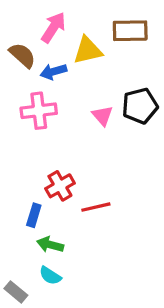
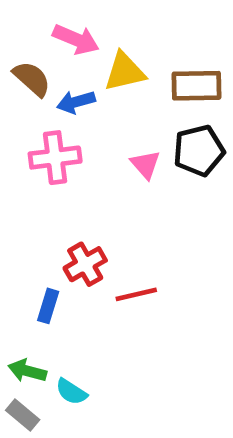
pink arrow: (53, 27) -> (76, 39), turned 80
brown rectangle: (130, 31) -> (196, 86), moved
green arrow: (50, 245) -> (27, 371), moved

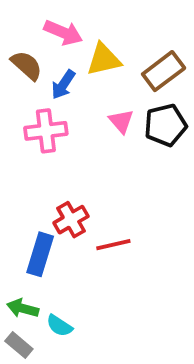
brown rectangle: (196, 86) -> (164, 71), turned -36
blue arrow: (76, 102) -> (63, 85), turned -40
pink triangle: (145, 165) -> (121, 121), moved
blue rectangle: (48, 306) -> (40, 254), size x1.5

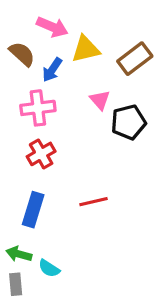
black pentagon: (165, 125) -> (128, 122), moved
red cross: (71, 220) -> (41, 154), moved
gray rectangle: (19, 345) -> (16, 284), turned 45

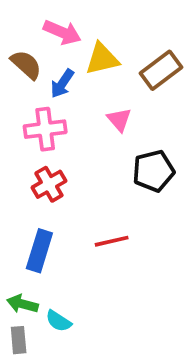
black pentagon: (128, 122) -> (153, 171), moved

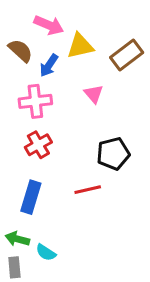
black pentagon: (153, 171) -> (113, 154), moved

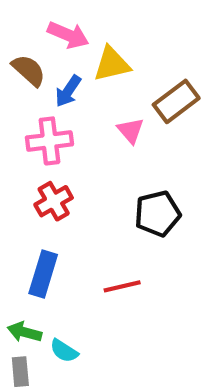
brown rectangle: (127, 55) -> (176, 101), moved
red line: (88, 190) -> (122, 286), moved

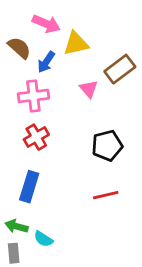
red line: (122, 286) -> (106, 195), moved

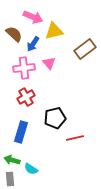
pink triangle: (89, 89) -> (49, 63), moved
black pentagon: (107, 146) -> (55, 118), moved

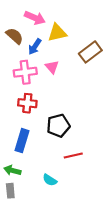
red cross: (26, 97) -> (27, 103), turned 36
red line: (75, 138) -> (73, 155), moved
cyan semicircle: (31, 169) -> (50, 180), moved

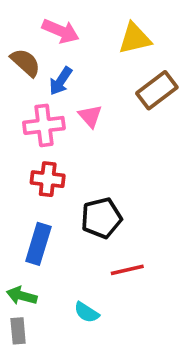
yellow triangle: (57, 33) -> (135, 38), moved

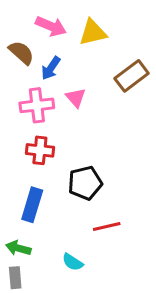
yellow triangle: (135, 38) -> (93, 32), moved

